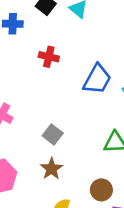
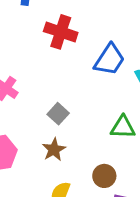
red cross: (49, 57) -> (61, 32), size x1.5

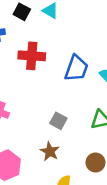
gray square: (58, 114) -> (58, 121), moved

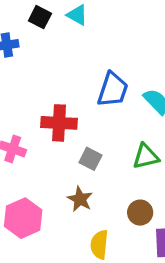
red cross: (32, 56) -> (59, 123), moved

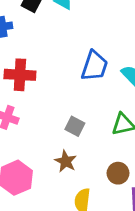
red cross: (59, 123) -> (20, 75), moved

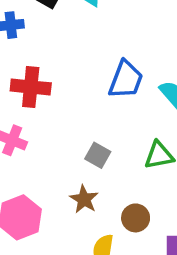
brown circle: (118, 173) -> (136, 218), moved

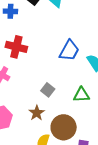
brown circle: (136, 218) -> (64, 127), size x1.6

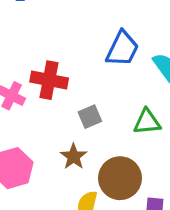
red cross: (16, 47) -> (49, 80), moved
gray square: (48, 90) -> (90, 117), turned 32

